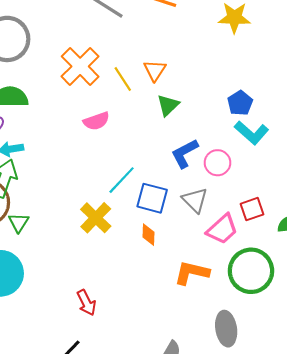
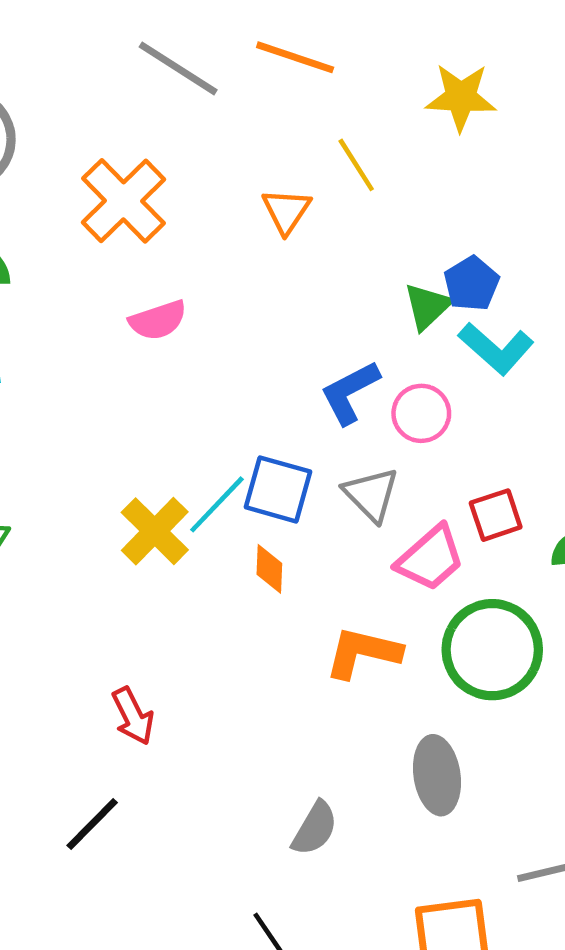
yellow line: (123, 79) -> (356, 165), moved
green triangle: (168, 105) -> (427, 306), moved
cyan line: (122, 180) -> (217, 504), moved

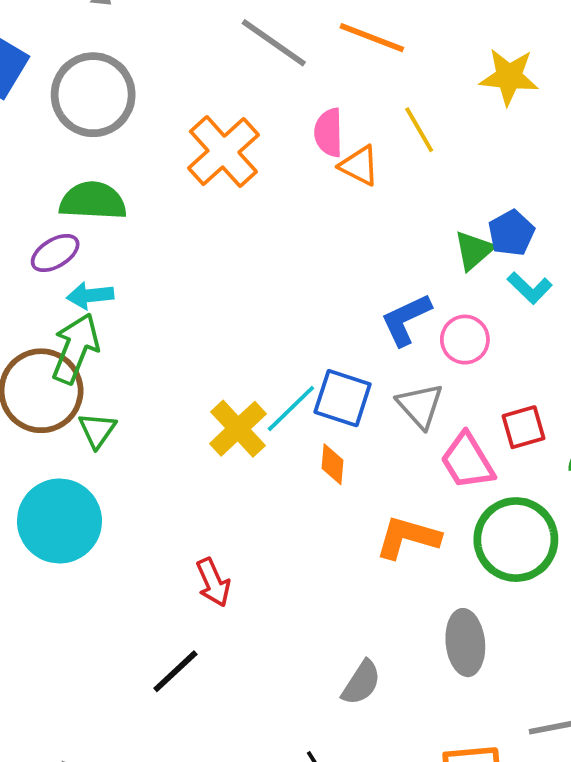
orange triangle: (286, 211) -> (359, 166), turned -39
pink semicircle: (158, 320) -> (329, 133), moved, turned 105
cyan L-shape: (496, 348) -> (530, 288), size x0.7
pink trapezoid: (430, 558) -> (467, 461), turned 98

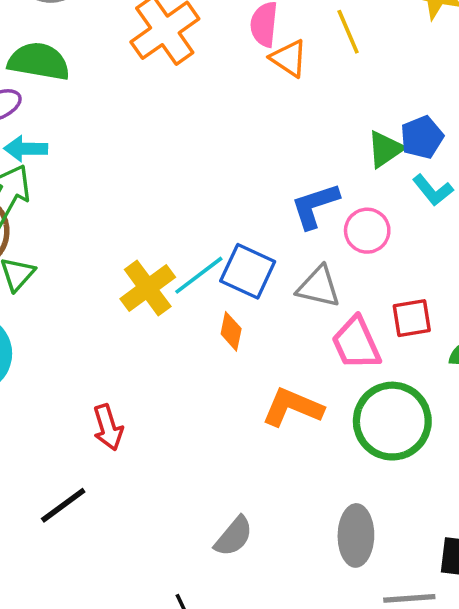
gray triangle: (420, 406) -> (319, 287), turned -42
gray ellipse: (465, 643) -> (356, 535), moved

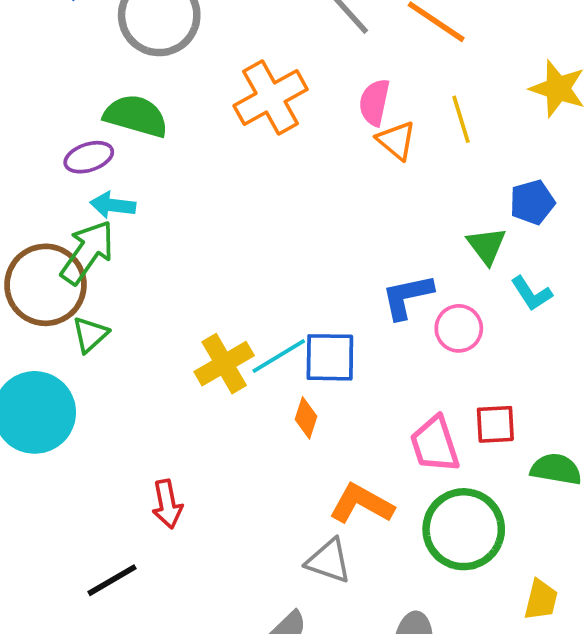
blue pentagon: (422, 137) -> (532, 202), moved
green triangle: (385, 149) -> (487, 246), turned -39
blue square: (248, 271) -> (330, 357), turned -30
gray triangle: (319, 287) -> (329, 561), moved

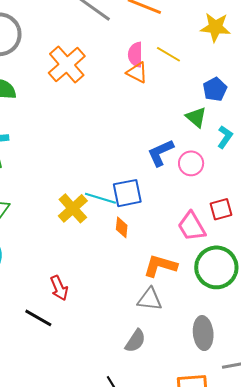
pink semicircle: (374, 102) -> (135, 55), moved
yellow line: (461, 119) -> (168, 54), turned -30
cyan L-shape: (532, 293) -> (225, 137), turned -100
cyan line: (279, 356) -> (100, 198), turned 60
black line: (112, 580) -> (38, 318), moved, turned 72

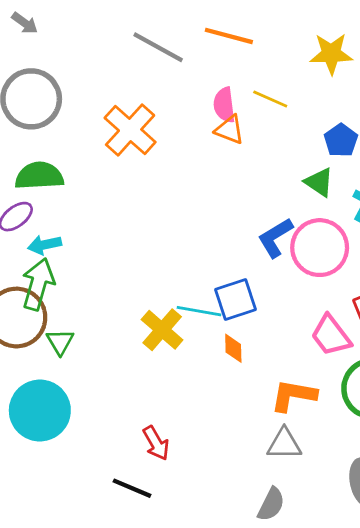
pink circle: (191, 163) -> (320, 248), size x1.6

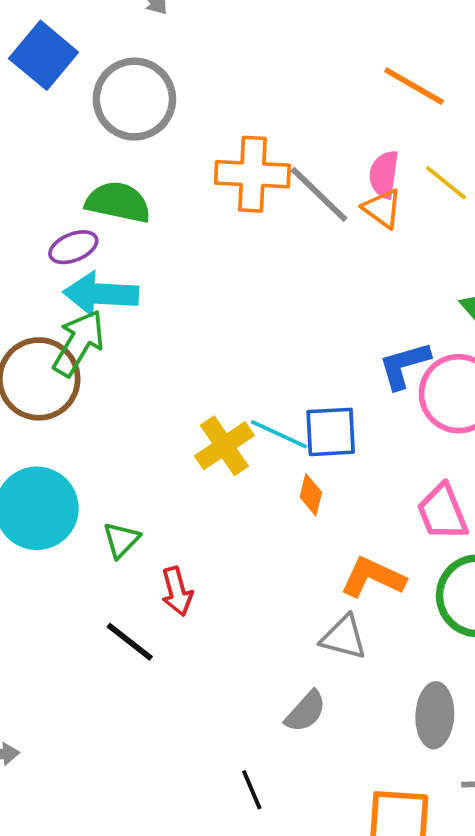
gray line: (158, 47) -> (319, 194), moved
orange cross: (130, 130) -> (252, 174), turned 36
cyan arrow: (45, 245) -> (101, 294), size x1.6
green triangle: (60, 342) -> (121, 540), moved

